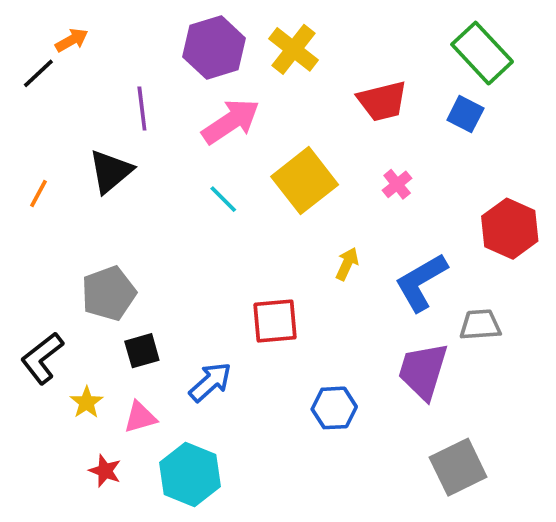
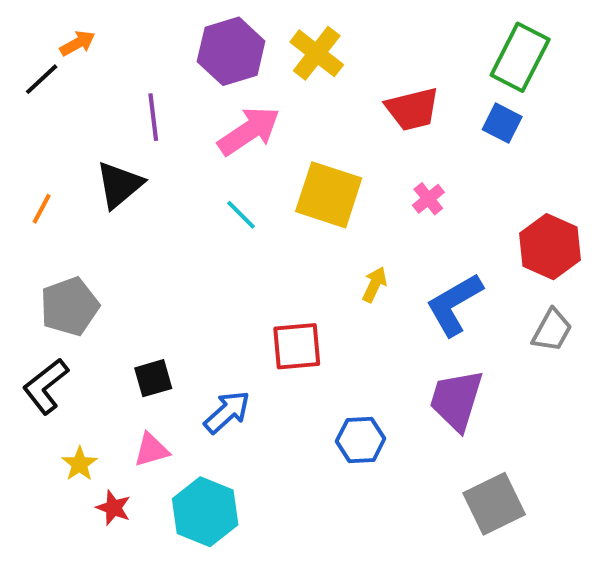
green rectangle: (482, 53) -> (520, 57), turned 70
yellow square: (305, 181) -> (329, 195), turned -34
gray pentagon: (109, 293) -> (70, 306), moved
gray trapezoid: (480, 325) -> (552, 330), moved, turned 123
yellow star: (87, 402) -> (80, 464), moved

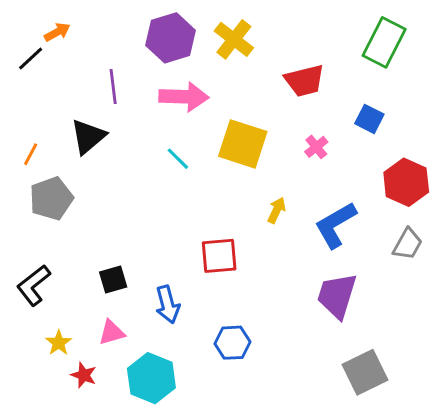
blue square: (502, 123) -> (369, 119), moved
pink arrow: (249, 131) -> (184, 97), turned 36
gray pentagon: (70, 306) -> (51, 198), moved
blue arrow: (227, 412) -> (168, 304), turned 117
blue hexagon: (361, 440) -> (232, 343), moved

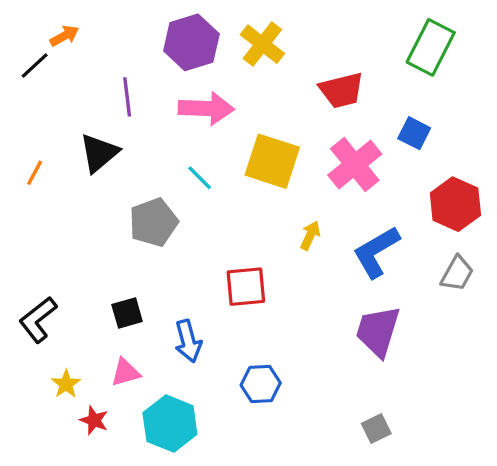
pink cross: (316, 147) -> (355, 165), size x2.0
gray pentagon: (51, 198) -> (153, 222), moved
gray square: (365, 372) -> (376, 429), moved, size x0.6

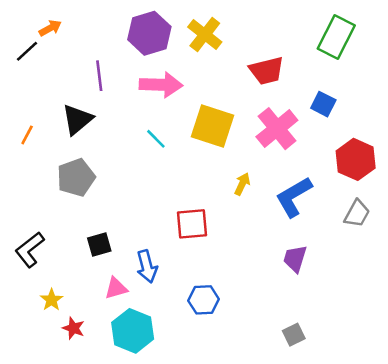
gray pentagon: (153, 222) -> (76, 177), moved
purple trapezoid: (378, 331) -> (295, 259), size x0.7
pink triangle: (125, 372) -> (116, 288), moved

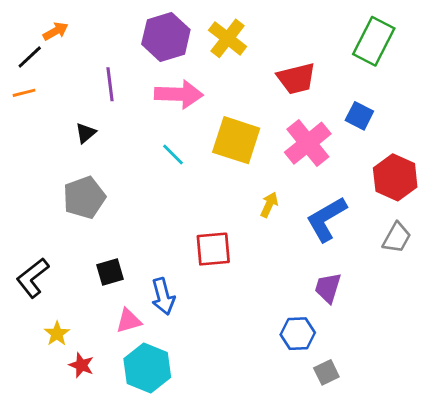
black triangle: (77, 120) -> (86, 133), size x0.6
orange line: (27, 135) -> (24, 93), moved, turned 48
blue hexagon: (204, 300) -> (298, 334), moved

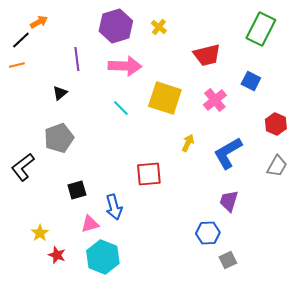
yellow cross: (228, 38) -> (159, 27), size x0.6
pink cross: (308, 143) -> (215, 100), size x0.7
red hexagon: (395, 177) -> (276, 124), size x0.7
black L-shape: (33, 278) -> (23, 167), moved

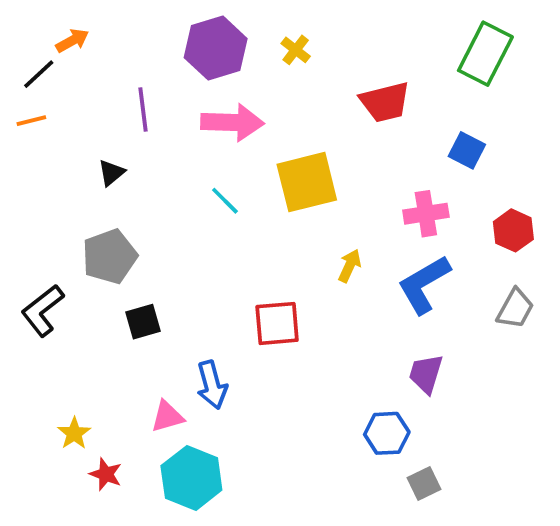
yellow square: (165, 98) -> (307, 182), turned -32
pink cross: (215, 100) -> (426, 214), moved, turned 30
black square: (77, 190) -> (143, 322), moved

